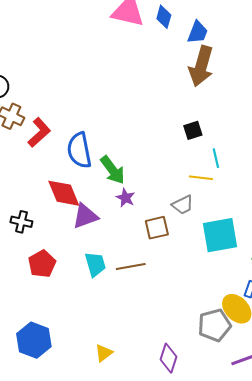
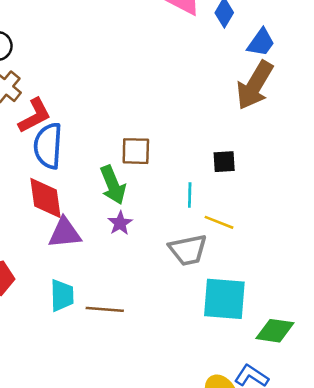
blue semicircle: (79, 150) -> (48, 146), moved
cyan line: (216, 158) -> (190, 195), moved
gray trapezoid: (183, 205) -> (188, 250), size x1.4
brown square: (157, 228) -> (136, 151), moved

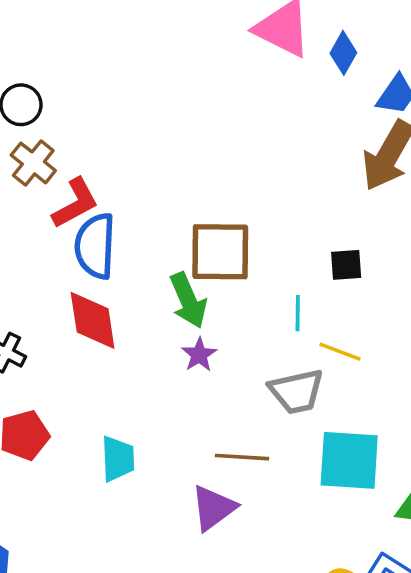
brown square: (136, 151) -> (220, 252), size x1.5
purple triangle: (65, 233) -> (213, 508), moved, turned -30
brown line: (105, 309) -> (242, 457), moved

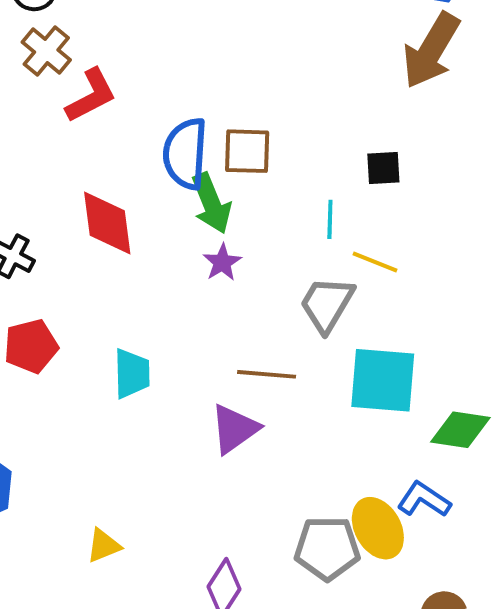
blue semicircle: (95, 246) -> (185, 154), moved
brown square: (220, 252) -> (247, 151), size x0.7
gray trapezoid: (296, 391) -> (327, 304), turned 132

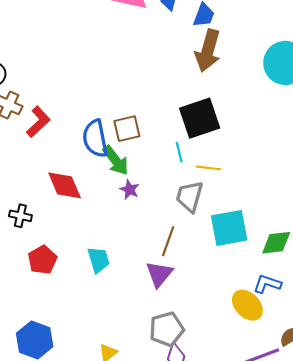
black square: (383, 168) -> (200, 118), size x2.0
brown line: (267, 374) -> (168, 241), turned -60
gray pentagon: (327, 548) -> (167, 329), moved

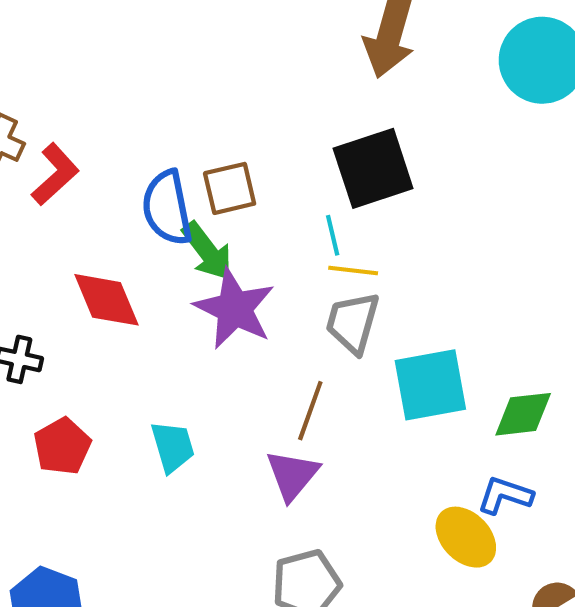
yellow line: (208, 168) -> (353, 271), moved
purple star: (130, 190) -> (234, 309), size x2.0

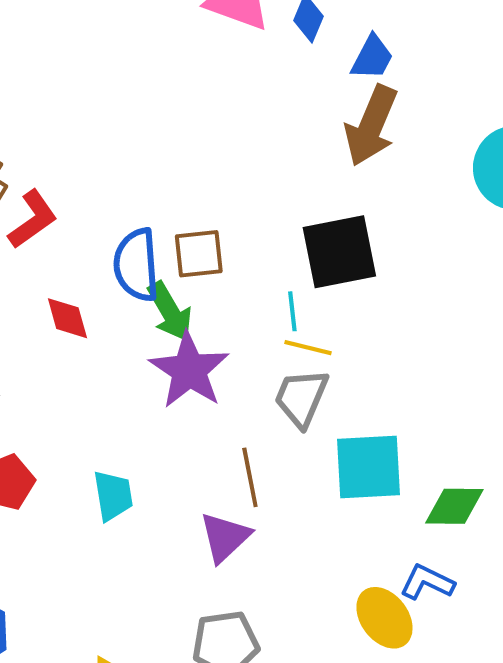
red diamond: (106, 300) -> (67, 318), moved, size x0.7
brown line: (310, 411) -> (250, 477), turned -38

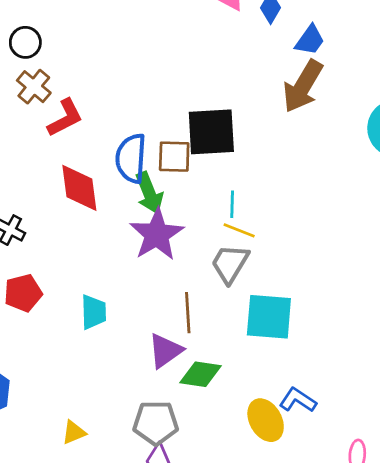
black square: (339, 252) -> (211, 132), moved
red diamond: (67, 318) -> (79, 188), size x1.5
green diamond: (454, 506) -> (201, 374), moved

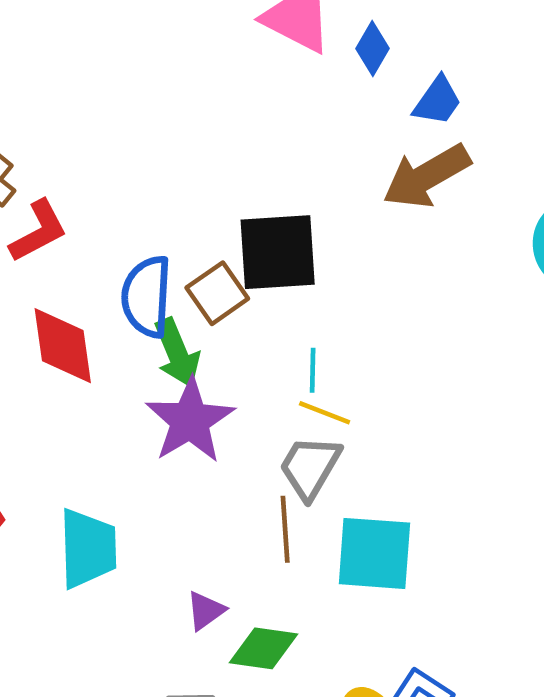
brown arrow: (303, 86) -> (427, 176), turned 30
brown square: (174, 157) -> (217, 293), turned -36
cyan trapezoid: (94, 312) -> (88, 548), size x1.4
brown line: (188, 313) -> (285, 529), moved
purple triangle: (165, 351) -> (206, 611), size x0.7

